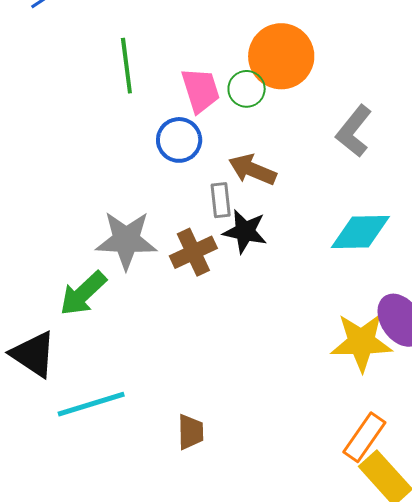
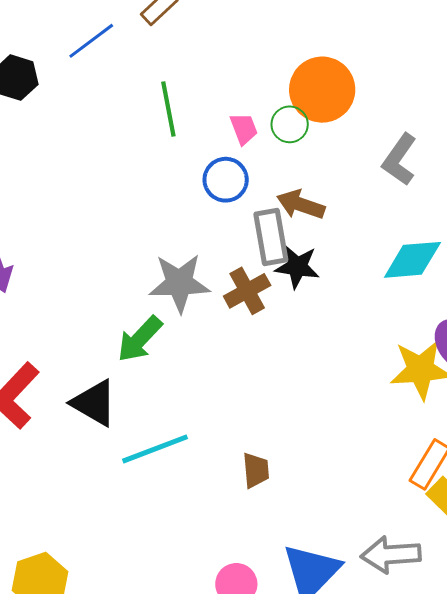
pink trapezoid: (200, 90) -> (244, 129), size x0.7
gray rectangle: (221, 200) -> (271, 237), size x1.6

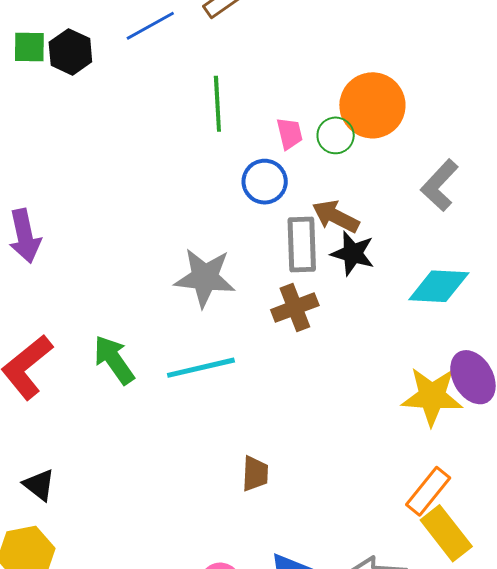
black star: (297, 267) -> (353, 253), moved
brown cross: (247, 291) -> (295, 308), moved
green arrow: (140, 339) -> (114, 360), moved, turned 94
black triangle: (94, 403) -> (39, 485), moved, size x0.7
cyan line: (155, 449) -> (201, 368), moved

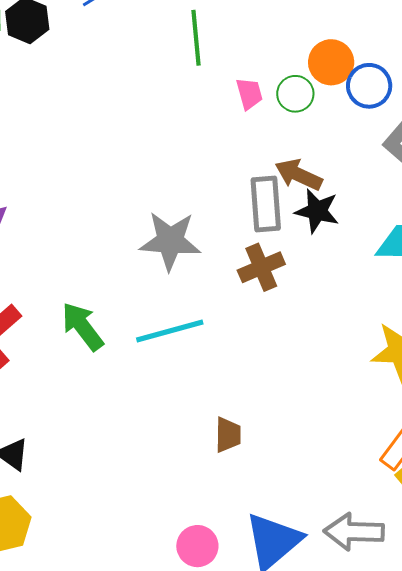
green line: (217, 104) -> (196, 38), moved
orange circle: (372, 105) -> (331, 62), size x0.7
blue circle: (265, 182) -> (369, 86), moved

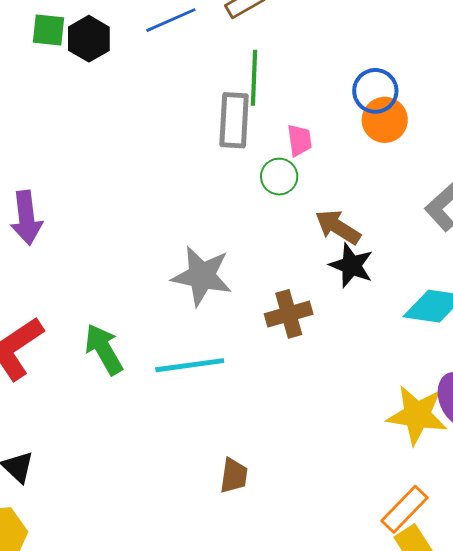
blue circle: (369, 86) -> (375, 91), moved
green circle: (295, 94) -> (279, 177), moved
gray rectangle: (266, 204) -> (234, 120), moved

